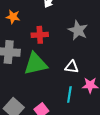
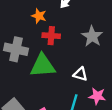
orange star: (13, 17) -> (39, 16), moved

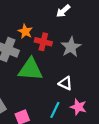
orange star: (39, 16) -> (25, 31), moved
gray star: (92, 36) -> (71, 47), moved

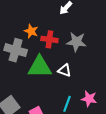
gray star: (71, 47) -> (76, 42), turned -30
white triangle: (65, 83) -> (65, 70), moved

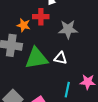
red cross: (49, 39) -> (41, 17), moved

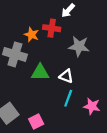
green triangle: (36, 58) -> (40, 72), size x0.7
cyan line: (67, 90) -> (68, 98), moved

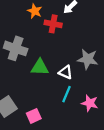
orange star: (32, 35) -> (35, 11), moved
gray star: (79, 46) -> (88, 59), moved

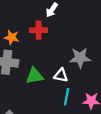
orange star: (35, 11) -> (12, 37), moved

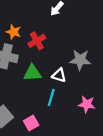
red cross: (39, 30) -> (37, 41), moved, turned -35
cyan line: (67, 97) -> (51, 98), moved

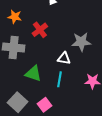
orange star: (14, 32) -> (15, 17), moved
green triangle: (32, 73) -> (33, 74), moved, turned 30

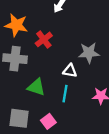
orange star: (15, 17) -> (16, 25), size x1.5
gray square: (18, 102) -> (19, 118), turned -36

